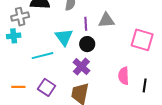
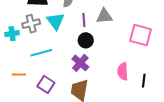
gray cross: (20, 17) -> (31, 24), moved
cyan triangle: (64, 37) -> (56, 21), moved
orange line: (18, 87) -> (19, 75), moved

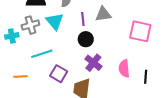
purple cross: (80, 63) -> (93, 63), moved
purple square: (46, 84) -> (59, 74), moved

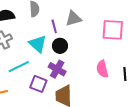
cyan triangle: (55, 21) -> (38, 44), moved
purple cross: (93, 63) -> (57, 69), moved

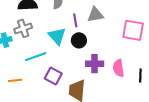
purple cross: (57, 69) -> (95, 64), moved, turned -36

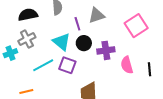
pink square: (133, 30) -> (136, 26), turned -35
purple cross: (95, 64) -> (106, 50), moved
purple square: (53, 76) -> (67, 65), moved

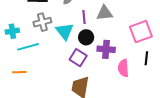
gray cross: (27, 39) -> (42, 22), moved
cyan line: (43, 65) -> (28, 47), moved
purple square: (67, 65) -> (78, 58), moved
black line: (149, 69) -> (146, 58), moved

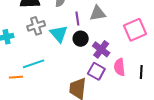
cyan line: (28, 47) -> (34, 64), moved
purple cross: (106, 49) -> (101, 49), turned 36
purple square: (78, 58) -> (96, 71), moved
black line: (146, 58) -> (141, 72), moved

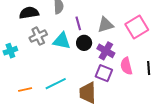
gray triangle: (98, 13) -> (105, 25), moved
cyan triangle: (59, 34) -> (62, 41), turned -30
cyan line: (34, 64) -> (56, 84), moved

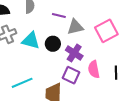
purple line: (78, 23) -> (59, 16), moved, turned -64

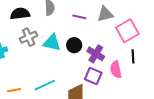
gray triangle: (75, 27) -> (105, 14), moved
black line: (116, 73) -> (133, 56), moved

